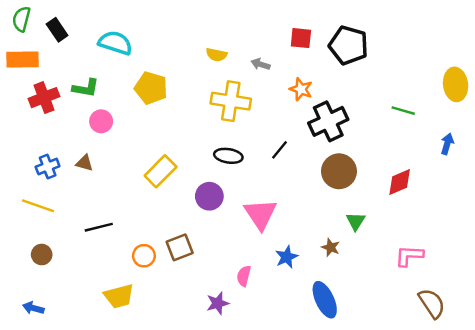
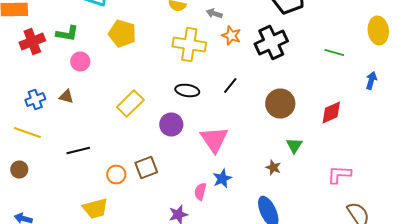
orange star: (301, 89) -> (231, 36), moved
black cross: (328, 121) -> (271, 42), moved
brown circle: (42, 255) -> (19, 170), moved
blue star: (287, 257) -> (222, 178), moved

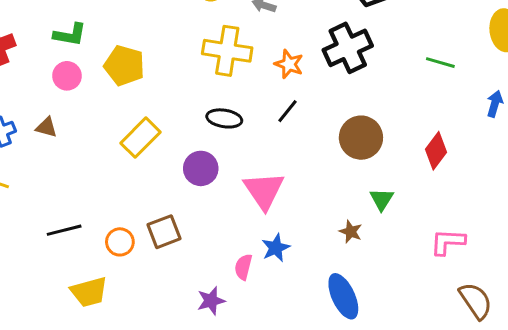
green L-shape: (67, 34) -> (70, 35), moved
yellow pentagon: (122, 34) -> (124, 66), moved
orange star: (231, 36) -> (289, 64), moved
red diamond: (331, 112) -> (436, 151), turned -30
black line: (78, 150) -> (64, 230), moved

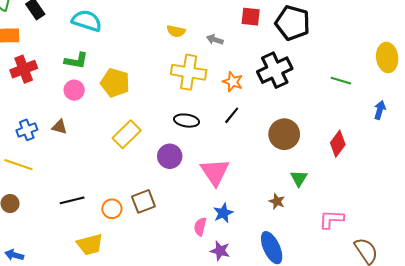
pink L-shape: (448, 242) -> (331, 219), moved
purple star: (211, 301) -> (220, 251), moved, turned 30

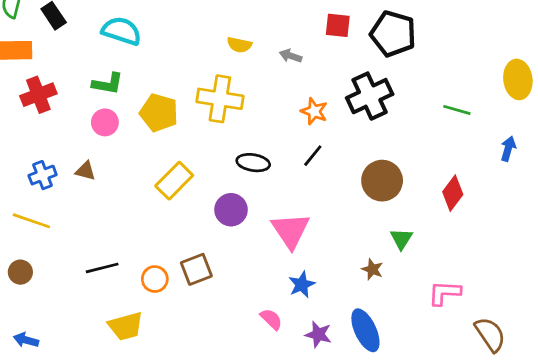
yellow cross: (189, 72) -> (220, 99), moved
pink semicircle: (200, 227) -> (271, 319), moved, turned 120
purple star: (220, 251) -> (318, 334), moved

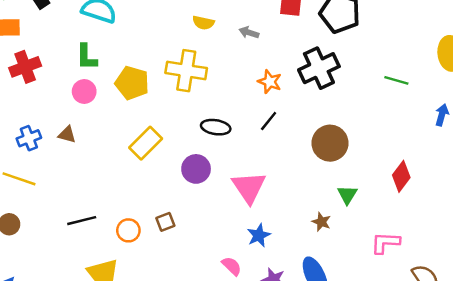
green L-shape: (108, 84) -> (87, 57), turned 80
red diamond: (453, 193) -> (401, 176), moved
brown square: (196, 269) -> (165, 222), size x0.7

